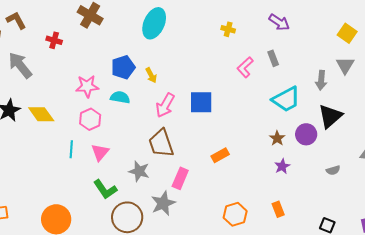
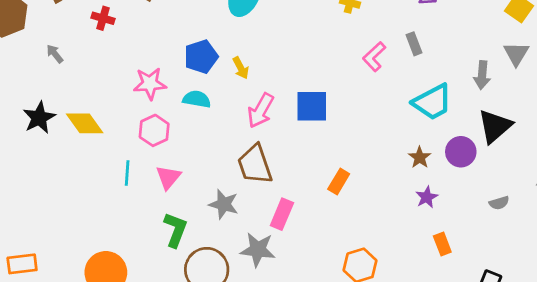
gray arrow: (20, 65) -> (55, 54), size x0.5
orange rectangle: (220, 155) -> (339, 182), turned -30
green L-shape: (105, 189) -> (175, 230), turned -125
gray star: (163, 203) -> (258, 250), turned 30
orange rectangle: (278, 209) -> (442, 244), moved

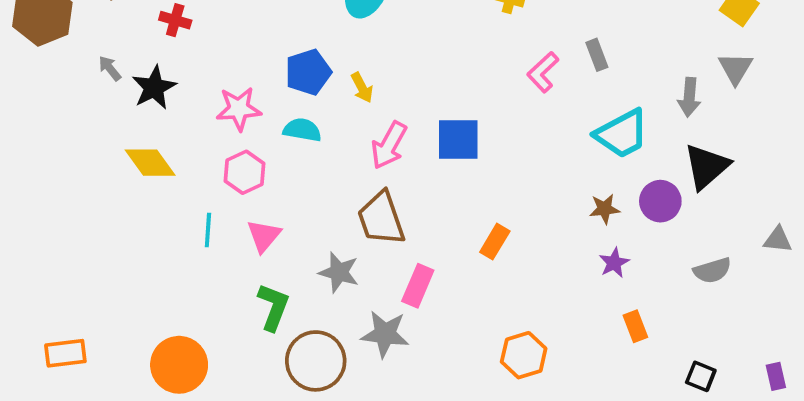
black star: (39, 118) -> (154, 88), moved
brown star: (420, 157) -> (605, 209), turned 30
gray semicircle: (499, 203) -> (712, 270), size x1.4

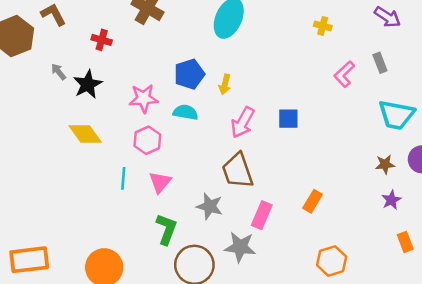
yellow arrow: (362, 88) -> (225, 84), turned 42
cyan trapezoid: (622, 134) -> (396, 115), turned 39
blue square: (458, 140) -> (288, 119), size x0.7
orange rectangle: (495, 242) -> (313, 201), moved
orange rectangle: (65, 353) -> (29, 260), size x1.4

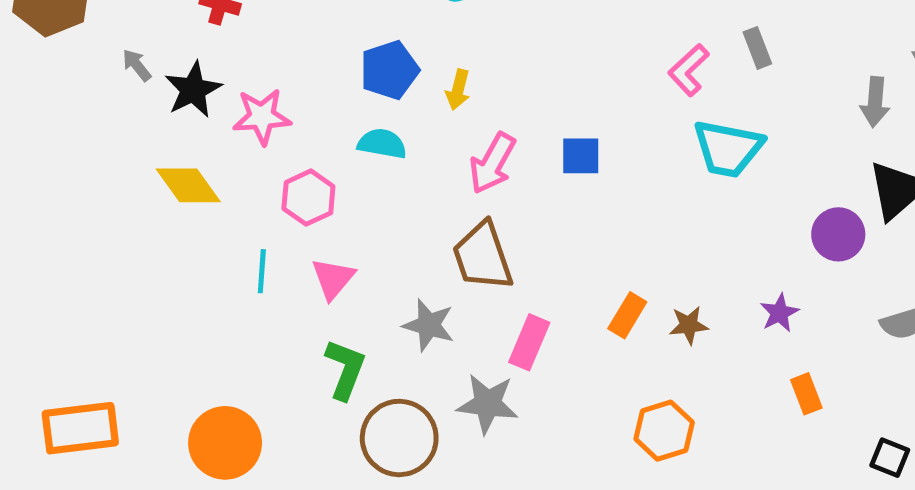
pink star: (144, 98) -> (262, 117), moved
cyan trapezoid: (396, 115) -> (728, 149), moved
brown star: (385, 164) -> (689, 325), moved

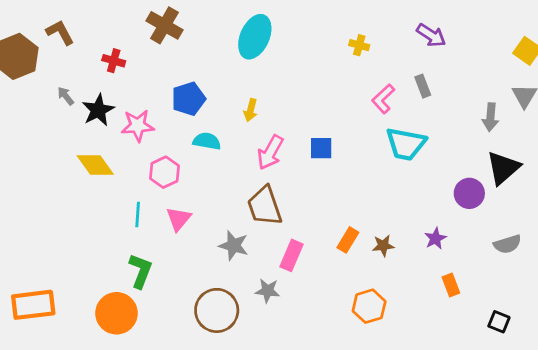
blue pentagon: (389, 70) -> (188, 99), moved
green L-shape: (345, 369) -> (140, 271), moved
gray star: (488, 404) -> (267, 291), size x0.7

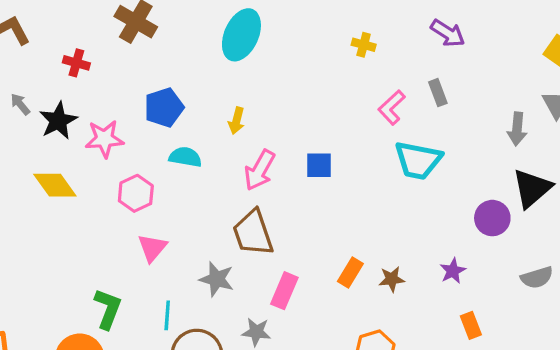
cyan line: (138, 214) -> (167, 315), moved

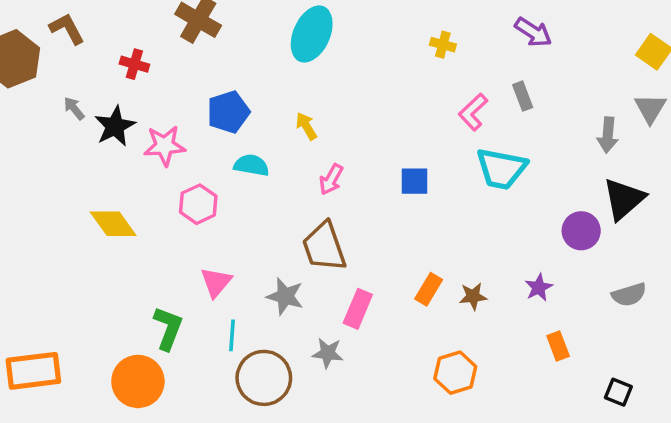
yellow arrow: (236, 121) -> (306, 126), turned 135
blue square: (319, 165) -> (415, 181), moved
pink arrow: (260, 170) -> (331, 179), size x0.7
yellow diamond: (55, 185) -> (113, 224), moved
pink triangle: (152, 248) -> (216, 282), moved

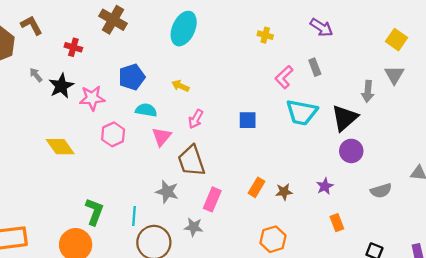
yellow arrow: (306, 126) -> (180, 86), turned -35
black triangle: (624, 199) -> (345, 118), moved
pink triangle: (216, 282) -> (162, 137), moved

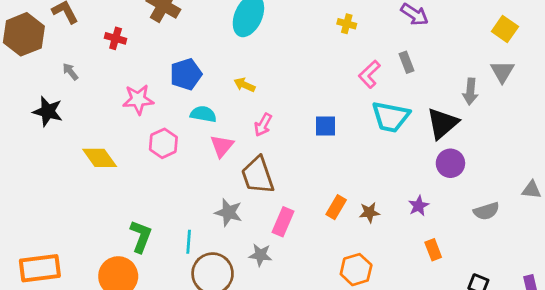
black star: (61, 86) -> (48, 111), moved, turned -30

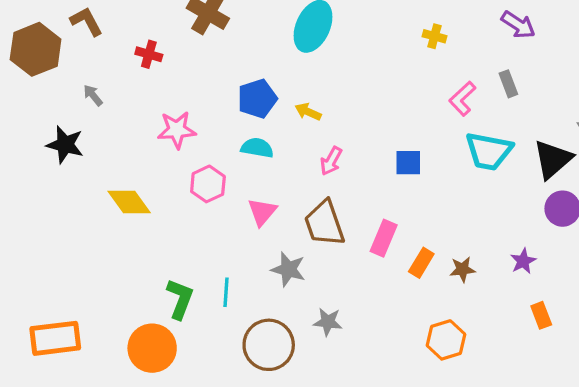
blue pentagon: (186, 74) -> (257, 99), moved
pink triangle: (222, 146) -> (262, 212), moved
pink rectangle: (283, 222) -> (384, 238), moved
cyan line: (189, 242) -> (226, 292), moved

